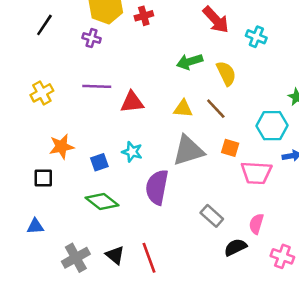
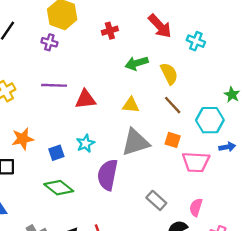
red cross: (144, 16) -> (110, 31), moved
brown line: (216, 109) -> (173, 105), moved
cyan star: (132, 152) -> (85, 143), turned 30

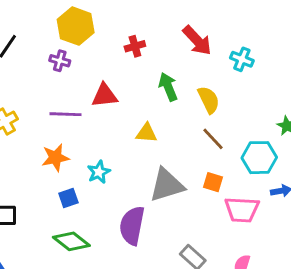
green arrow: (137, 63) -> (168, 87), turned 85
red triangle: (85, 99) -> (105, 95), moved
yellow triangle: (131, 105) -> (146, 133), moved
orange star: (23, 139) -> (55, 158), moved
cyan star: (85, 143) -> (99, 172), moved

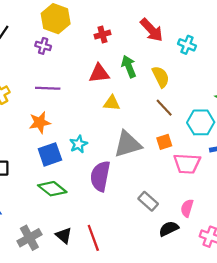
red triangle: (105, 95) -> (99, 73), moved
cyan star: (99, 172) -> (79, 144), moved
orange square: (213, 182) -> (164, 142), turned -35
blue square: (68, 198) -> (50, 154), size x1.5

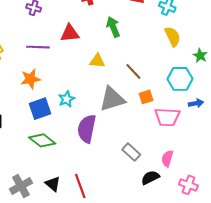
red triangle: (99, 73) -> (70, 33), moved
yellow semicircle: (161, 77) -> (173, 36), moved
brown line: (164, 108) -> (133, 71), moved

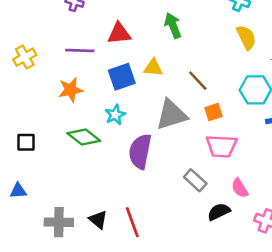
blue square: (40, 109) -> (122, 77), moved
pink trapezoid: (167, 117) -> (221, 146), moved
green diamond: (42, 140) -> (84, 137), moved
pink semicircle: (167, 158) -> (240, 188), turned -49
gray cross: (21, 186) -> (59, 222), turned 30

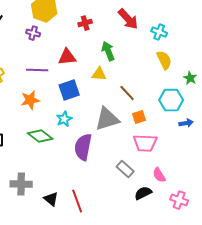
yellow triangle: (153, 68) -> (99, 74), moved
gray cross: (59, 222) -> (21, 184), moved

